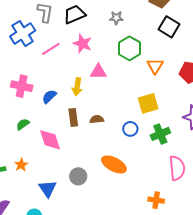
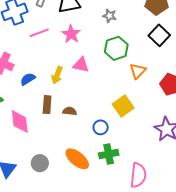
yellow square: (148, 103) -> (123, 106), turned -30
green cross: (160, 134) -> (109, 154), moved

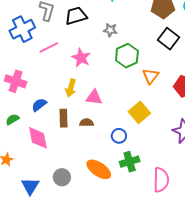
gray star: (110, 16) -> (110, 30), moved
pink star: (71, 34) -> (81, 58), moved
pink triangle: (81, 65) -> (94, 97), moved
blue semicircle: (28, 79) -> (39, 105), moved

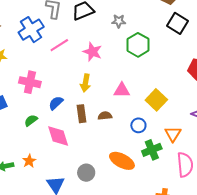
orange triangle: (150, 76) -> (173, 134), moved
pink triangle: (94, 97) -> (122, 90), moved

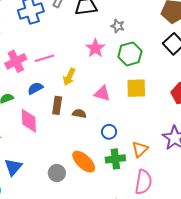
pink line: (59, 45) -> (45, 58), moved
pink star: (92, 52) -> (95, 48), moved
pink cross: (30, 82) -> (16, 61), turned 35
yellow square: (156, 100) -> (136, 88), moved, turned 30
gray circle: (86, 173) -> (57, 173), moved

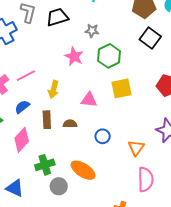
pink diamond: (29, 121) -> (22, 140), turned 55
green cross: (115, 159) -> (45, 165), moved
blue triangle: (13, 167) -> (15, 188), turned -36

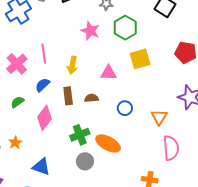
pink line: (26, 76) -> (44, 54), turned -66
green cross: (45, 165) -> (80, 135), moved

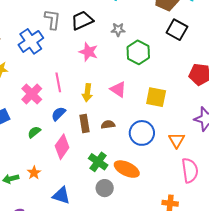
pink star: (90, 31) -> (88, 52), moved
yellow square: (140, 59) -> (156, 97), moved, turned 30
pink triangle: (109, 73) -> (118, 89), moved, turned 36
blue circle: (125, 108) -> (142, 133), size x1.6
green cross: (80, 135) -> (98, 162), turned -30

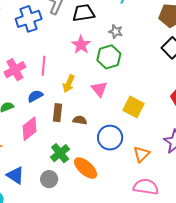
green hexagon: (138, 52) -> (109, 57), moved
pink semicircle: (190, 170) -> (146, 187), turned -90
gray circle: (105, 188) -> (49, 179), moved

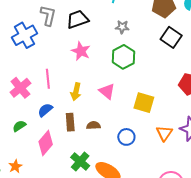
gray star: (116, 32) -> (122, 27), moved
green hexagon: (109, 57) -> (123, 57), moved
blue circle: (110, 138) -> (126, 137), size x0.7
orange triangle: (141, 154) -> (164, 133), moved

